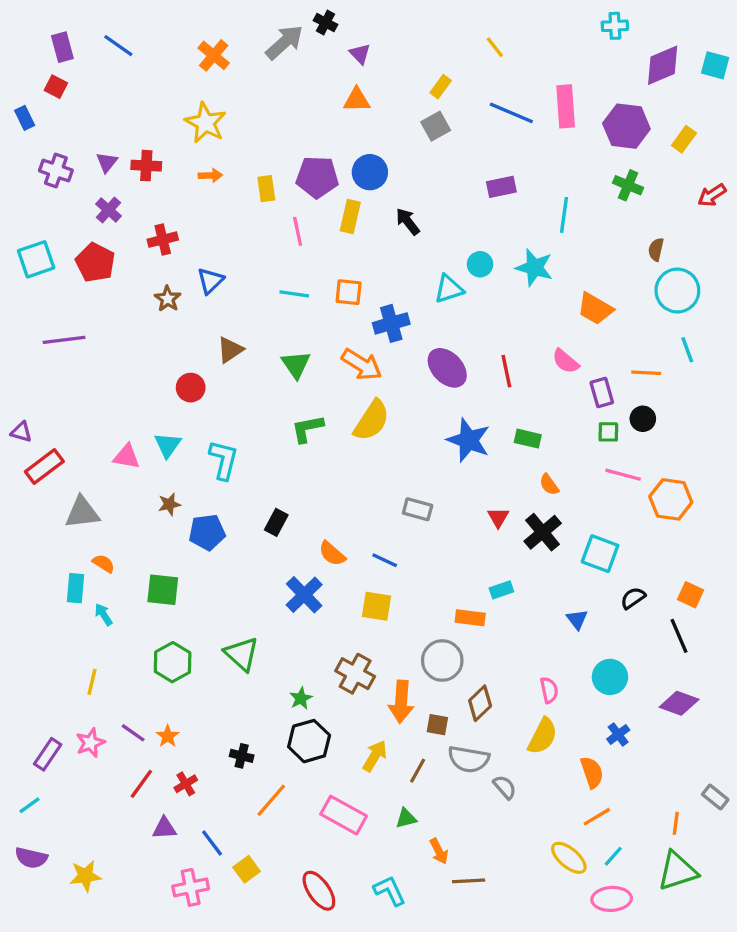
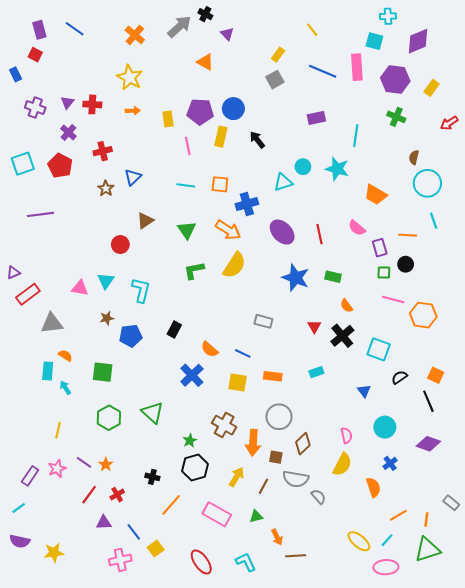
cyan square: (715, 65) -> (374, 41), moved
orange triangle: (357, 100) -> (205, 62), moved, turned 30
purple triangle: (21, 432) -> (13, 273), turned -40
orange rectangle: (470, 618) -> (273, 376), moved
orange line: (597, 817) -> (398, 515), moved

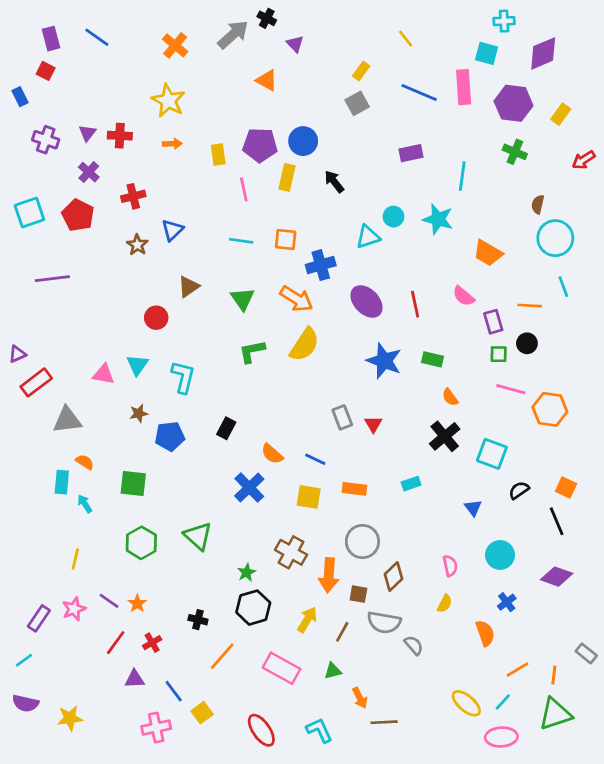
gray rectangle: (263, 321) -> (342, 417), turned 54
red triangle: (314, 326) -> (373, 424), moved
yellow semicircle: (342, 464) -> (445, 604), size x0.6

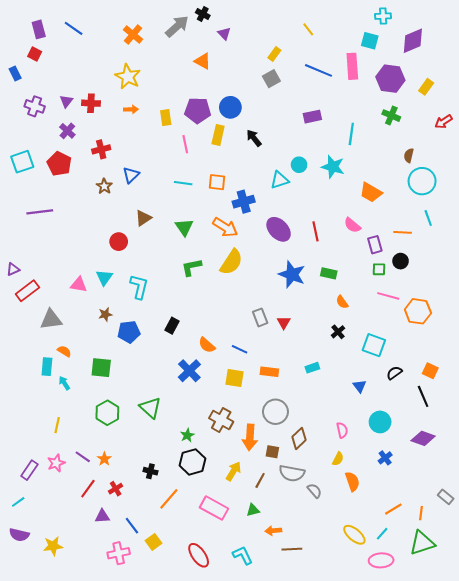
black cross: (445, 436) -> (338, 332), size x0.6
orange semicircle: (485, 633) -> (352, 481), moved
orange arrow: (360, 698) -> (273, 531), turned 112

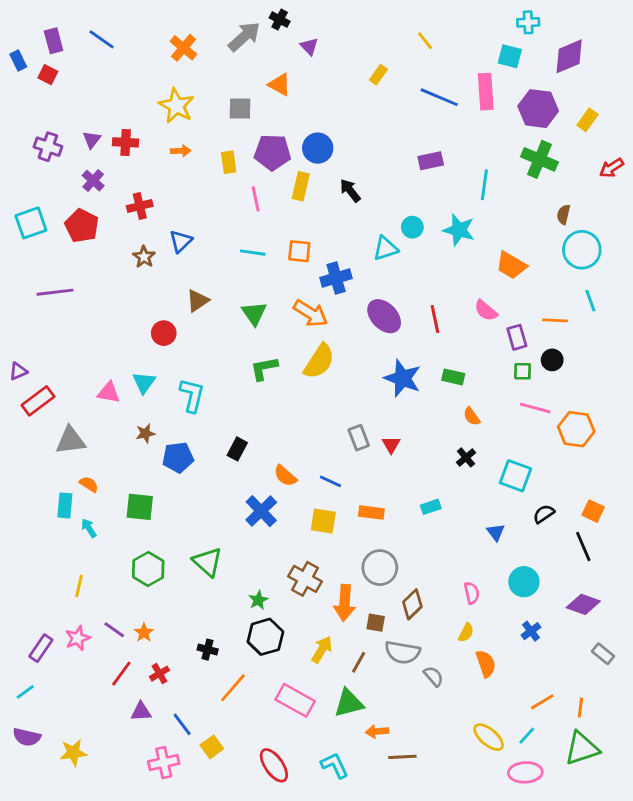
blue rectangle: (15, 73) -> (18, 60), moved
gray square: (271, 79) -> (240, 109), moved, turned 30
green cross: (391, 116) -> (539, 159), size x1.4
gray rectangle: (446, 497) -> (603, 654), moved
green triangle: (253, 510) -> (349, 703), size x1.6

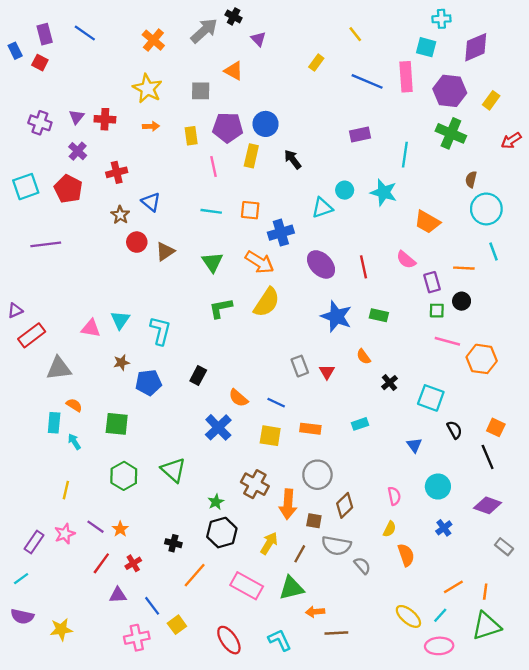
blue triangle: (181, 241) -> (151, 202), turned -36
red circle: (164, 333) -> (137, 242), moved
orange semicircle: (472, 416) -> (364, 357), moved
black semicircle: (544, 514) -> (454, 430), turned 96

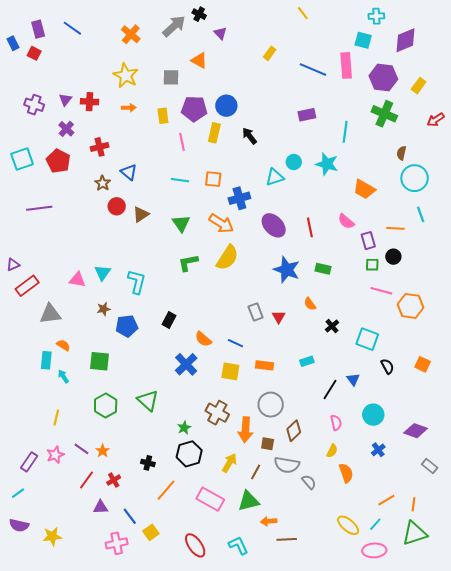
yellow line: (355, 34) -> (303, 13), moved
black line: (488, 457) -> (330, 389), moved, turned 55

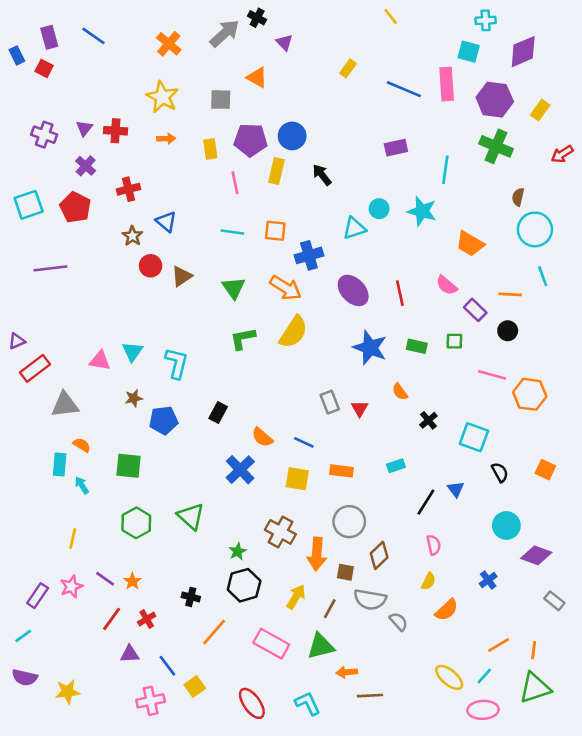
purple rectangle: (368, 241) -> (475, 310), turned -30
green square: (372, 265) -> (454, 341), moved
cyan circle: (373, 415) -> (506, 525), moved
orange semicircle: (346, 473) -> (447, 610), turned 66

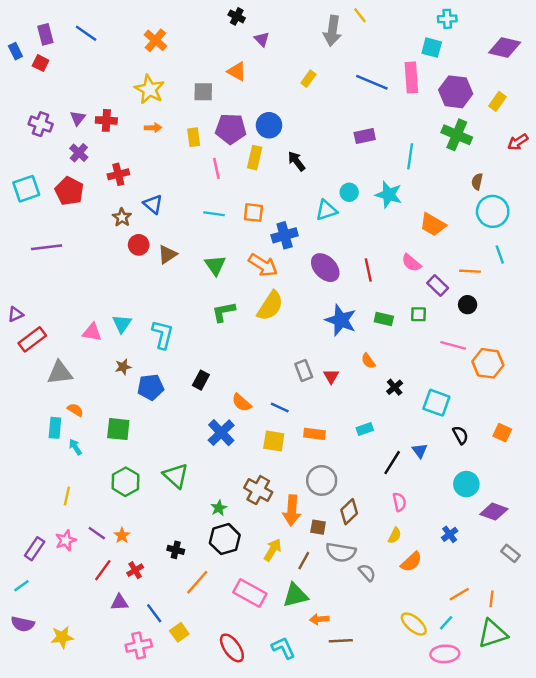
gray arrow: (225, 33) -> (332, 31), moved, turned 140
purple diamond: (523, 52) -> (505, 48), moved, turned 36
yellow rectangle: (348, 68) -> (308, 79), moved

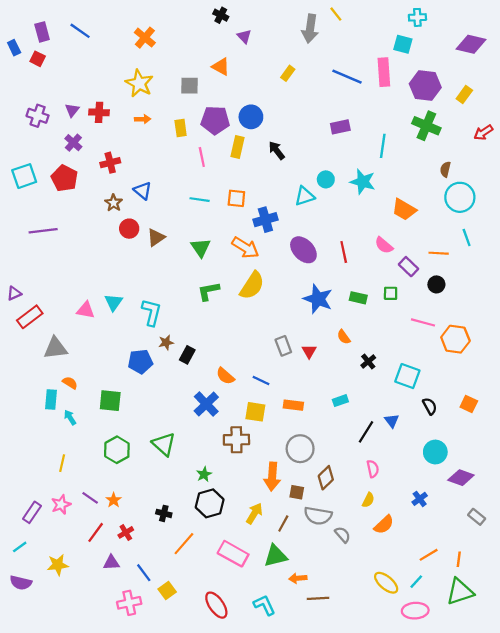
brown star: (123, 367) -> (166, 343), moved
brown cross: (258, 490) -> (236, 440), moved, turned -30
yellow star: (62, 637) -> (58, 565), moved

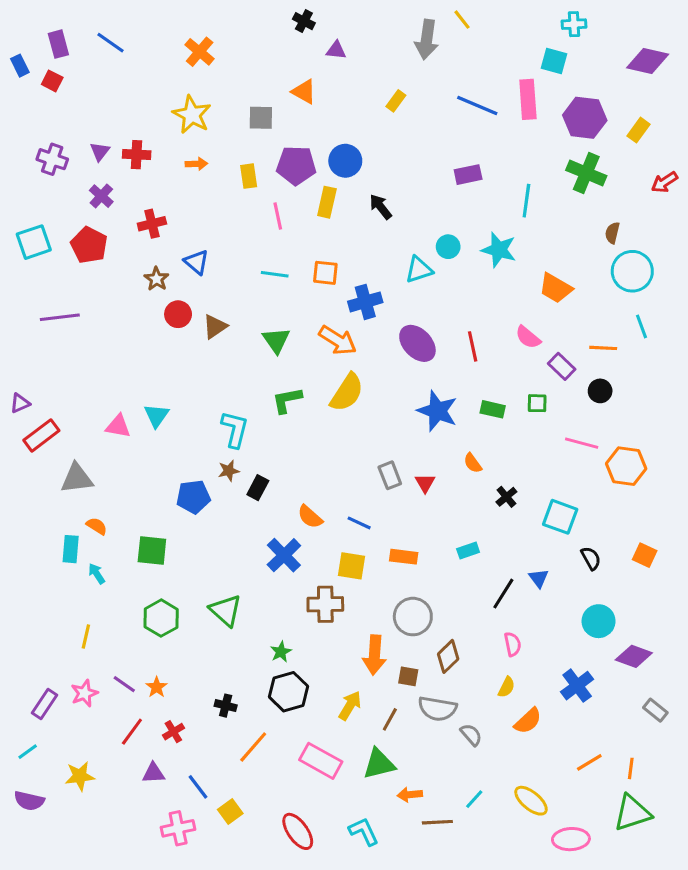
purple triangle: (244, 36) -> (336, 50), turned -40
cyan L-shape: (152, 312) -> (235, 429), moved
blue cross: (420, 499) -> (577, 686), size x1.5
cyan line: (416, 582) -> (474, 799), moved

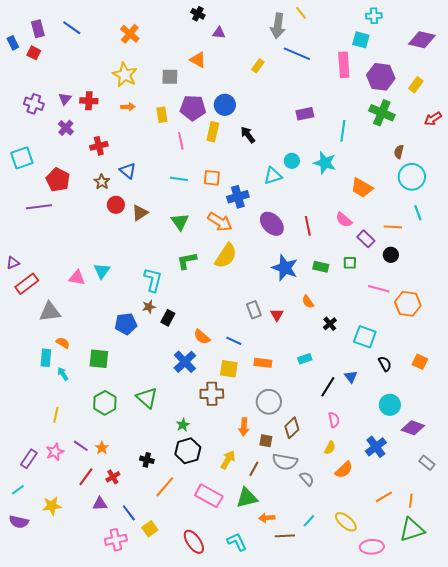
blue line: (477, 105) -> (297, 54), moved
red pentagon: (89, 245) -> (58, 180), moved
orange arrow: (374, 655) -> (244, 427), size x0.7

